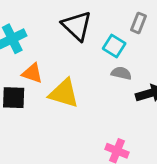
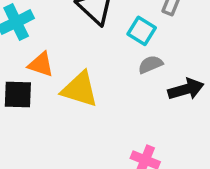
gray semicircle: (121, 73) -> (150, 64), turned -36

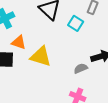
gray semicircle: (150, 64) -> (81, 68), moved

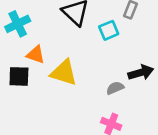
cyan square: (76, 23) -> (109, 30), turned 35

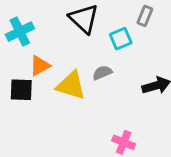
orange triangle: (36, 55) -> (40, 66), turned -48
gray semicircle: (115, 88) -> (102, 73), moved

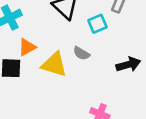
gray semicircle: (102, 73) -> (81, 53), turned -126

